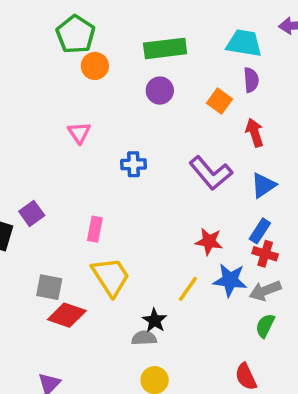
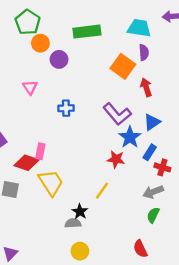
purple circle: (160, 91) -> (59, 59), moved
orange square: (219, 101) -> (123, 66), size x1.5
red cross: (265, 254) -> (162, 167), moved
blue star: (230, 280) -> (130, 137), moved, turned 30
red diamond: (67, 315) -> (26, 163), moved

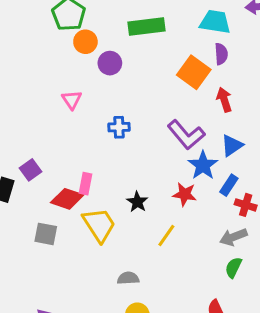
black star: (80, 212) -> (137, 202), moved

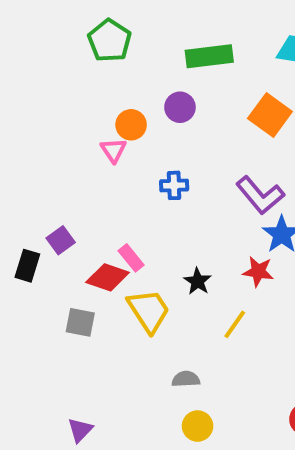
orange circle: (85, 42) -> (131, 125), moved
purple circle: (110, 63) -> (180, 107), moved
pink rectangle: (85, 184) -> (131, 258), turned -50

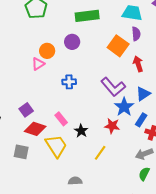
pink triangle: (113, 150) -> (38, 64), turned 32
purple square: (61, 240) -> (26, 110), moved
pink rectangle: (131, 258) -> (61, 119), moved

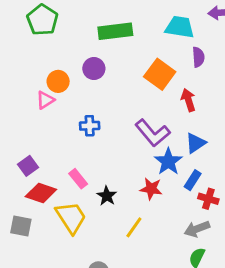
purple semicircle: (136, 34) -> (198, 57), moved

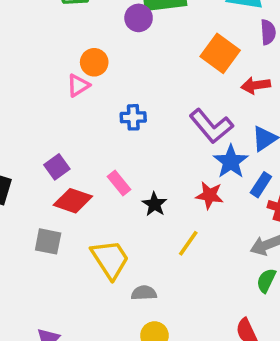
purple circle: (94, 69) -> (139, 18), moved
red arrow: (188, 100) -> (256, 85), turned -80
yellow trapezoid: (71, 217) -> (110, 259), moved

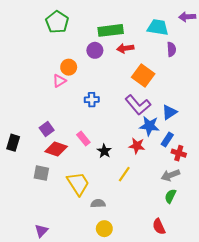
purple circle: (139, 18) -> (95, 50), moved
orange square: (220, 53) -> (143, 76), moved
red arrow: (256, 85) -> (125, 48), moved
blue star: (231, 162) -> (149, 126), turned -30

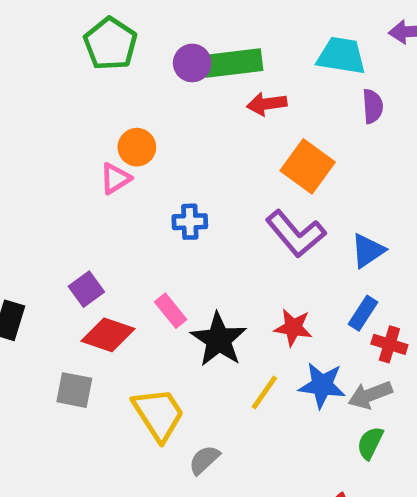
purple circle: (95, 50) -> (192, 63), moved
blue star: (149, 126) -> (322, 385), moved
black star: (104, 151) -> (219, 340), size x1.6
gray semicircle: (98, 203) -> (204, 460), turned -40

